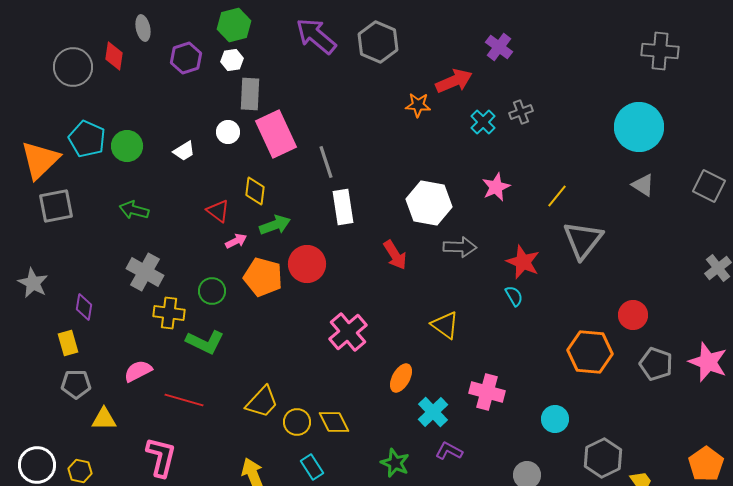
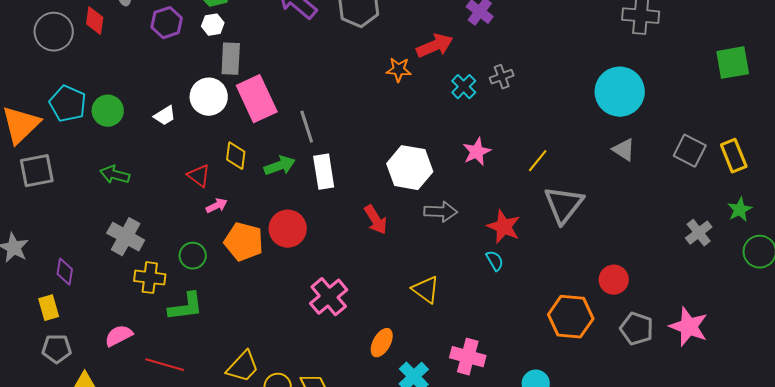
white circle: (228, 132) -> (209, 97), size x1.6
green arrow: (275, 225) -> (280, 166), moved
green L-shape: (205, 342) -> (186, 307), turned -33

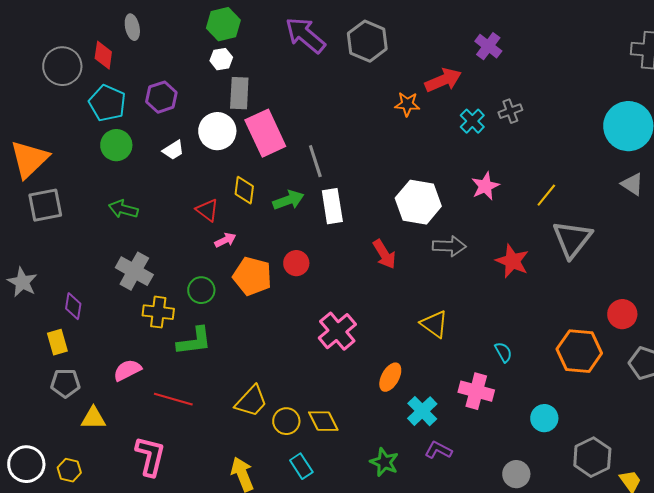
purple hexagon: (167, 23) -> (161, 97), moved
cyan pentagon: (68, 104) -> (107, 103), moved
red circle: (288, 229) -> (296, 263), size x0.7
cyan semicircle: (495, 261) -> (503, 352), moved

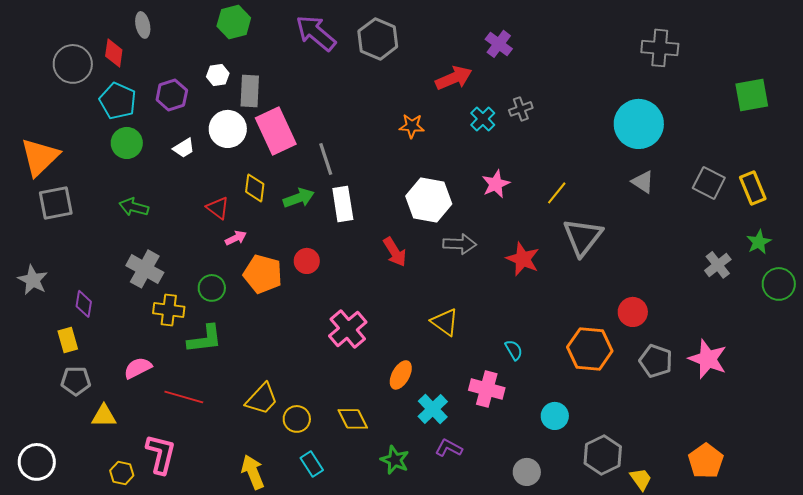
white hexagon: (221, 59) -> (218, 75), moved
orange star: (407, 104) -> (412, 126), moved
yellow diamond: (323, 421) -> (353, 419), moved
yellow hexagon: (69, 470) -> (122, 473), moved

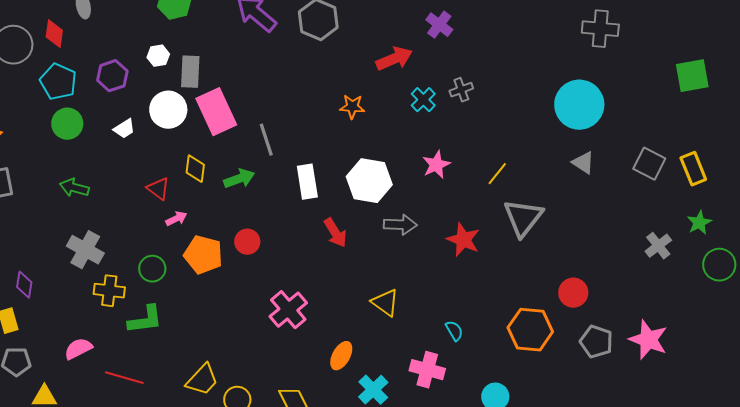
white rectangle: (343, 204) -> (307, 182), moved

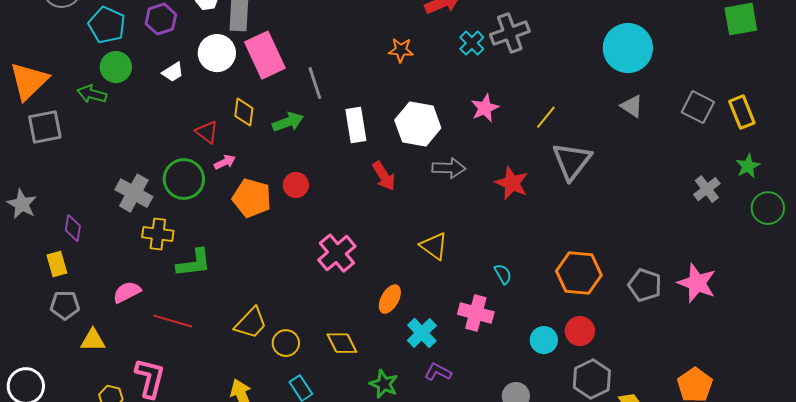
gray cross: (461, 90) -> (510, 33), size x1.6
green arrow: (74, 188) -> (92, 94), moved
green circle: (152, 269) -> (184, 179), moved, size x1.5
red circle: (573, 293) -> (580, 331), moved

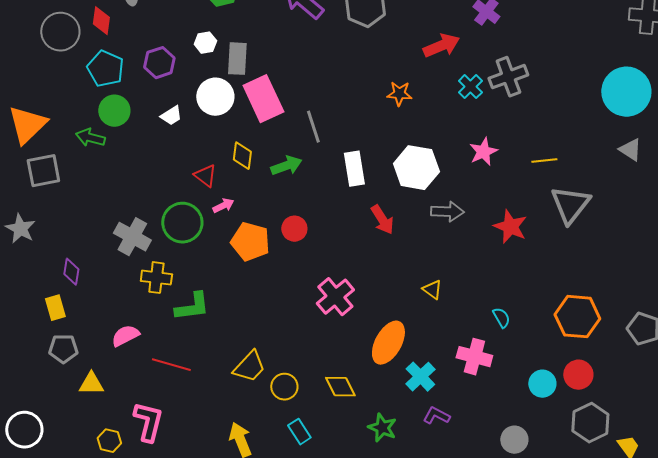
yellow line: (546, 117) -> (544, 161), turned 45
gray star: (22, 204) -> (20, 229), moved
yellow triangle: (434, 246) -> (432, 290), size x0.7
orange ellipse: (390, 299) -> (388, 343), size x1.5

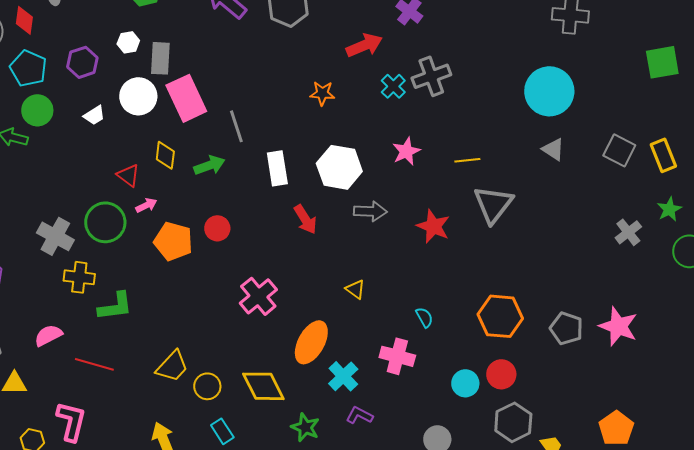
yellow diamond: (340, 387) -> (263, 386), size x1.4

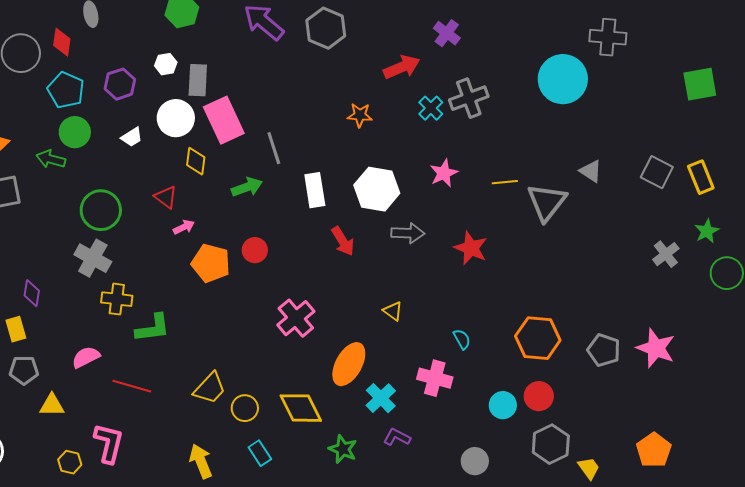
cyan circle: (549, 91) -> (563, 79), moved
yellow diamond: (165, 155) -> (196, 161), moved
gray triangle: (493, 204) -> (547, 202), moved
green circle: (105, 222) -> (101, 210), moved

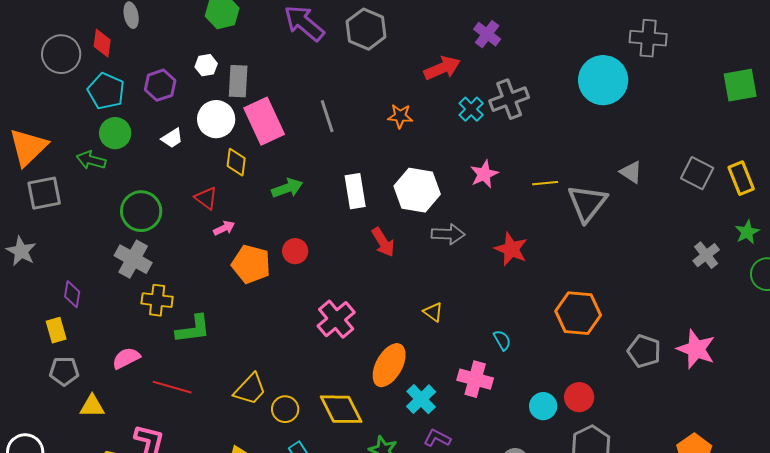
gray line: (274, 148) -> (327, 116), moved
orange hexagon: (538, 338) -> (578, 313), moved

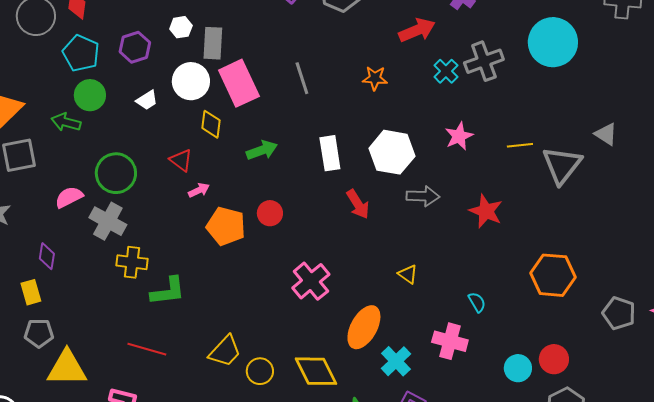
cyan circle: (603, 80) -> (553, 42), moved
pink semicircle: (126, 358) -> (69, 197), moved
yellow triangle: (92, 406) -> (67, 368), size x1.6

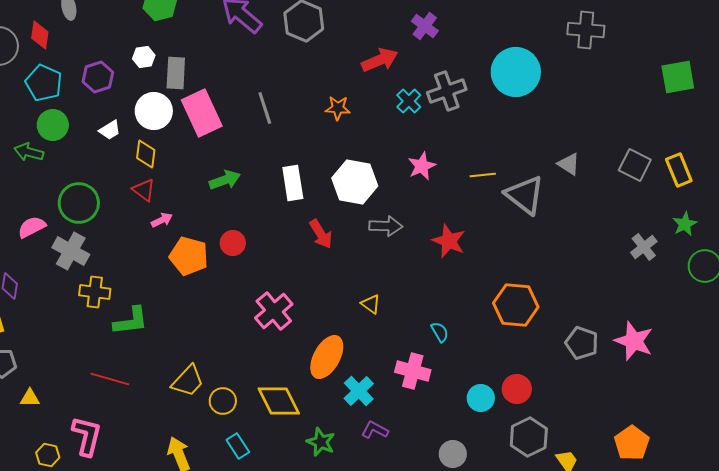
yellow diamond: (211, 124) -> (146, 154), moved
gray triangle: (562, 165) -> (525, 195), turned -30
yellow triangle: (67, 368) -> (30, 398), size x0.5

